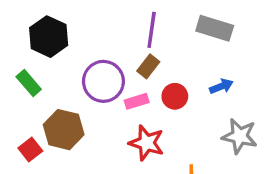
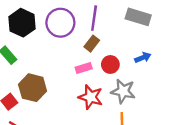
purple circle: (103, 81) -> (60, 23), moved
gray star: (240, 136) -> (123, 91), moved

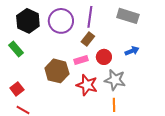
brown hexagon: (33, 88) -> (57, 71), moved

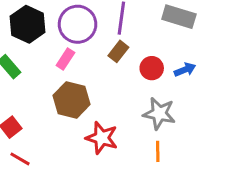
red circle: (104, 57) -> (152, 68), moved
pink rectangle: (81, 60) -> (65, 59), moved, turned -40
red star: (87, 85) -> (102, 138), moved

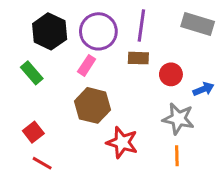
brown rectangle: (118, 51) -> (138, 58), turned 54
blue arrow: (185, 70) -> (204, 89), moved

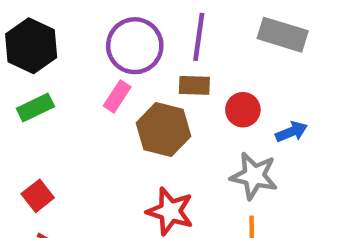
black hexagon: (50, 31) -> (31, 46), moved
green rectangle: (32, 73) -> (35, 108), turned -75
brown hexagon: (92, 105) -> (163, 130), moved

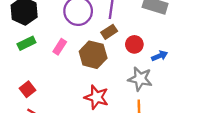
brown rectangle: (194, 85) -> (109, 32), turned -35
pink rectangle: (117, 96) -> (60, 47), moved

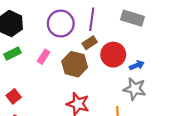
red circle: (134, 44) -> (113, 55), size x1.5
gray star: (140, 79) -> (135, 89), moved

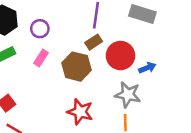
purple circle: (61, 24) -> (40, 29), moved, size x0.6
gray star: (135, 89) -> (128, 95), moved

